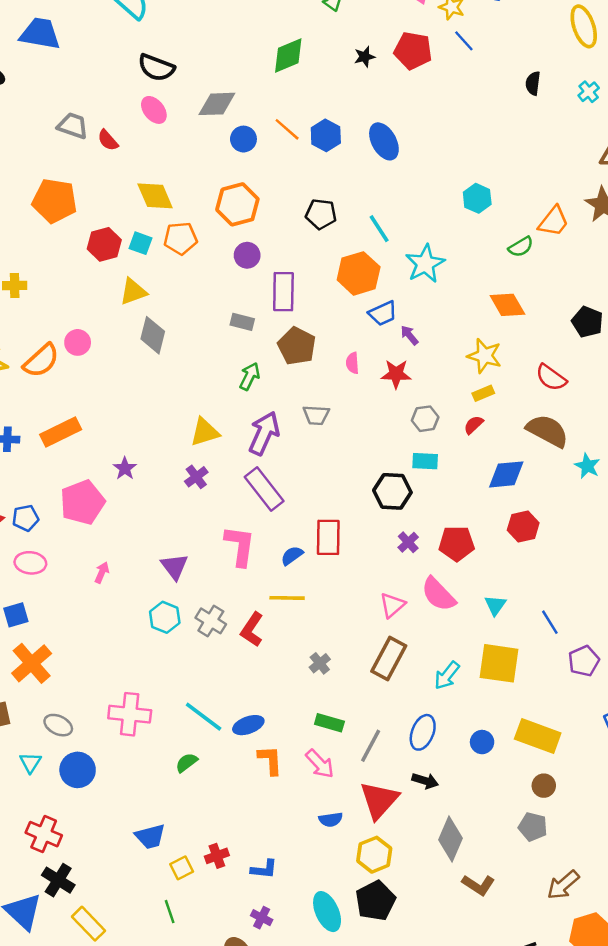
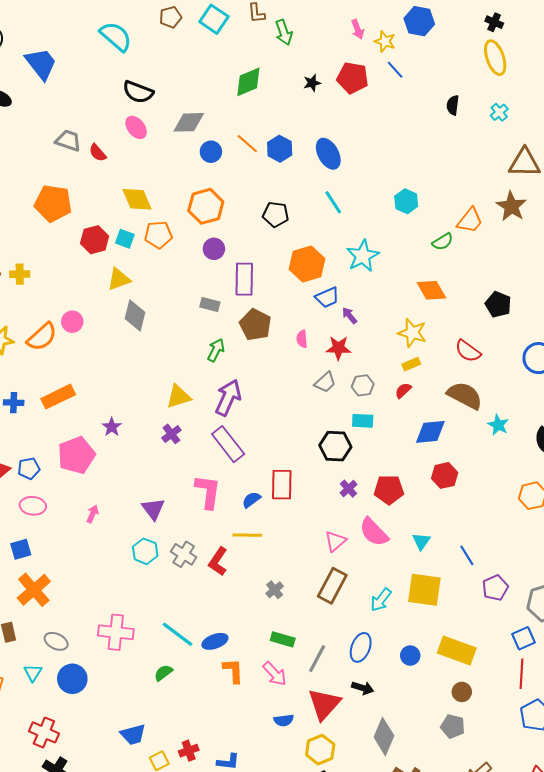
blue trapezoid: (40, 34) -> (41, 64), turned 42
cyan line: (379, 229) -> (333, 202), moved
gray trapezoid: (316, 415) -> (325, 382), moved, turned -45

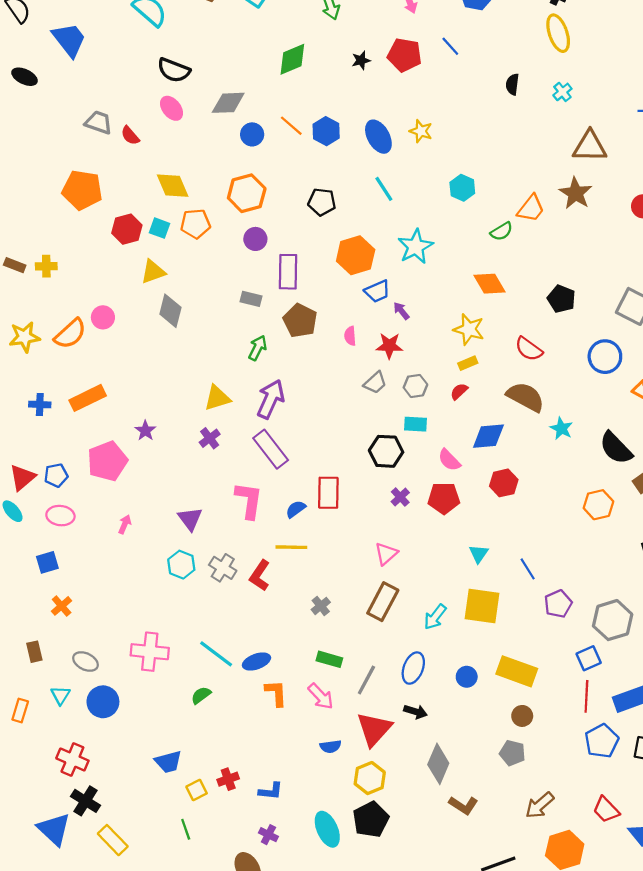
yellow star: (385, 41) -> (421, 131), moved
pink semicircle: (374, 532) -> (449, 460), moved, size x0.7
orange cross: (34, 590) -> (62, 606), size x0.6

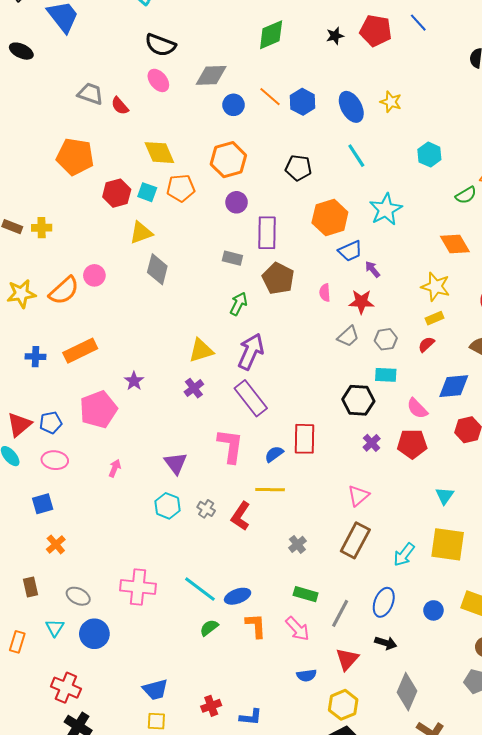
gray cross: (223, 568) -> (206, 509), size x0.7
green semicircle: (201, 695) -> (209, 628), moved
red triangle: (374, 729) -> (347, 659), size x0.7
yellow square: (197, 790) -> (156, 721), moved, turned 30

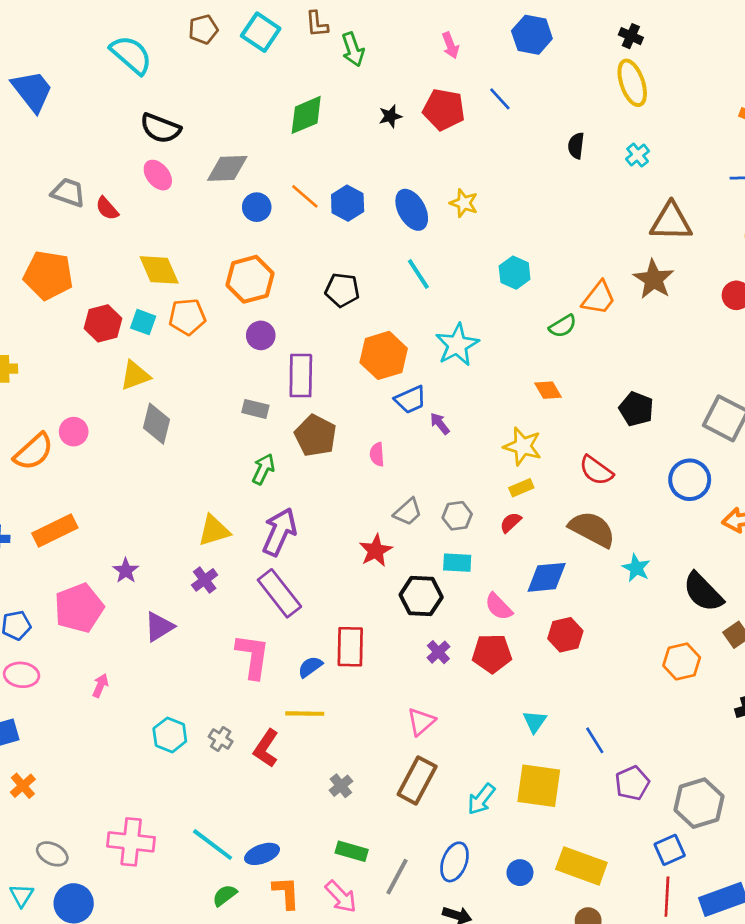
orange diamond: (455, 244) -> (548, 390), size x0.7
red star: (361, 302) -> (376, 551), moved, turned -30
purple triangle: (176, 463) -> (159, 627), moved, turned 35

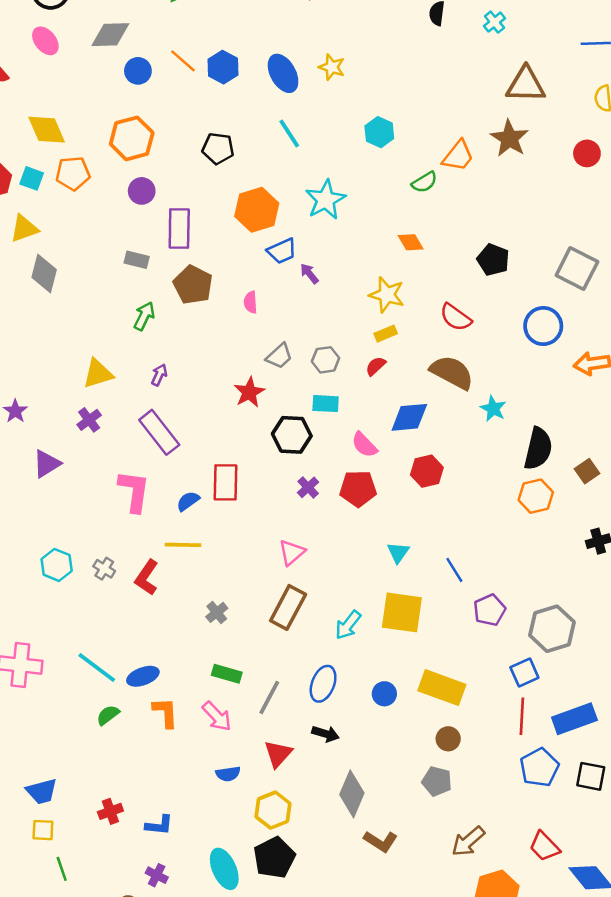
purple arrow: (279, 532) -> (159, 375), size x0.5
black semicircle: (703, 592) -> (538, 449), moved, turned -123

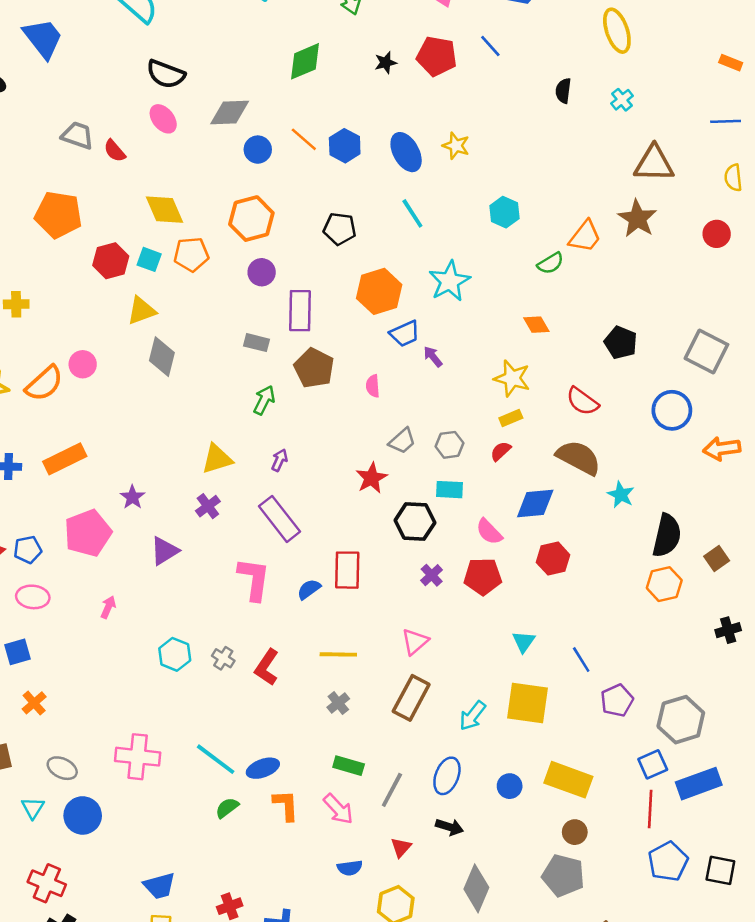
yellow line: (183, 545) -> (338, 654), moved
blue rectangle: (574, 719) -> (699, 784), moved
red triangle: (278, 754) -> (401, 847), size x0.7
gray pentagon: (437, 781) -> (563, 876), size x1.4

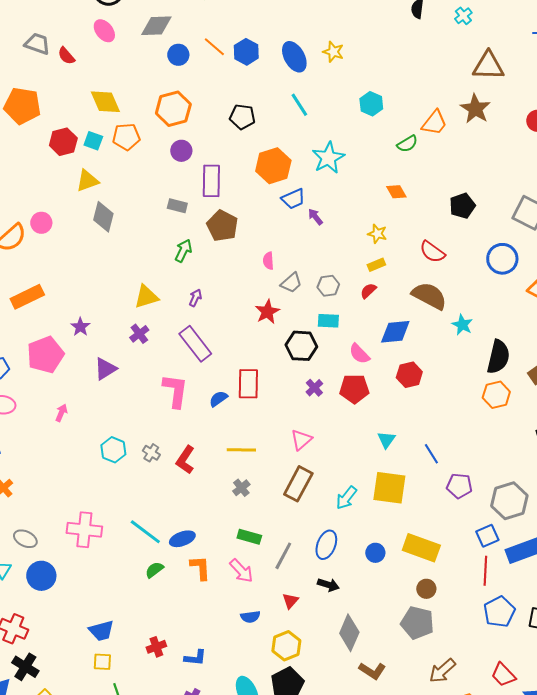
black pentagon: (621, 343) -> (462, 206), turned 30
yellow star: (512, 378) -> (377, 234), size x0.7
pink semicircle: (373, 386) -> (268, 261), moved
purple pentagon: (617, 700) -> (459, 486), turned 30

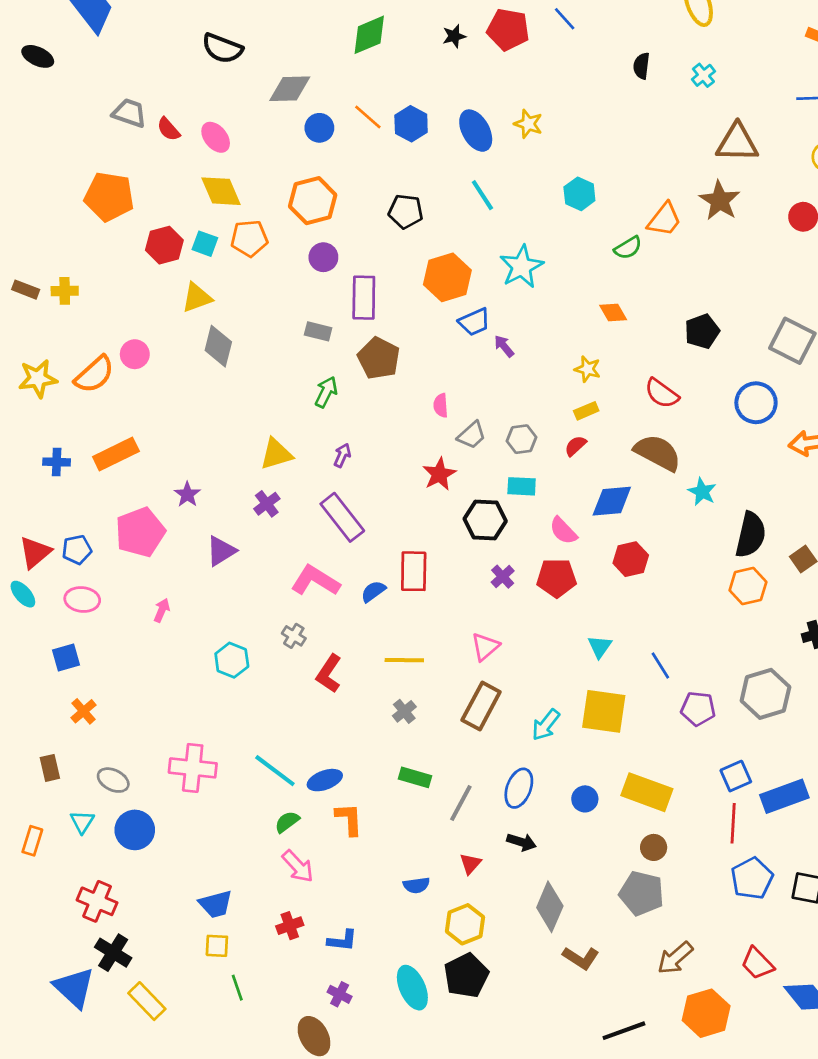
pink ellipse: (104, 31) -> (216, 137), moved
pink L-shape: (175, 391) -> (315, 581), turned -66
gray cross: (151, 453) -> (294, 636), moved
gray hexagon: (509, 501) -> (765, 694), moved
pink arrow: (241, 571) -> (298, 866), moved

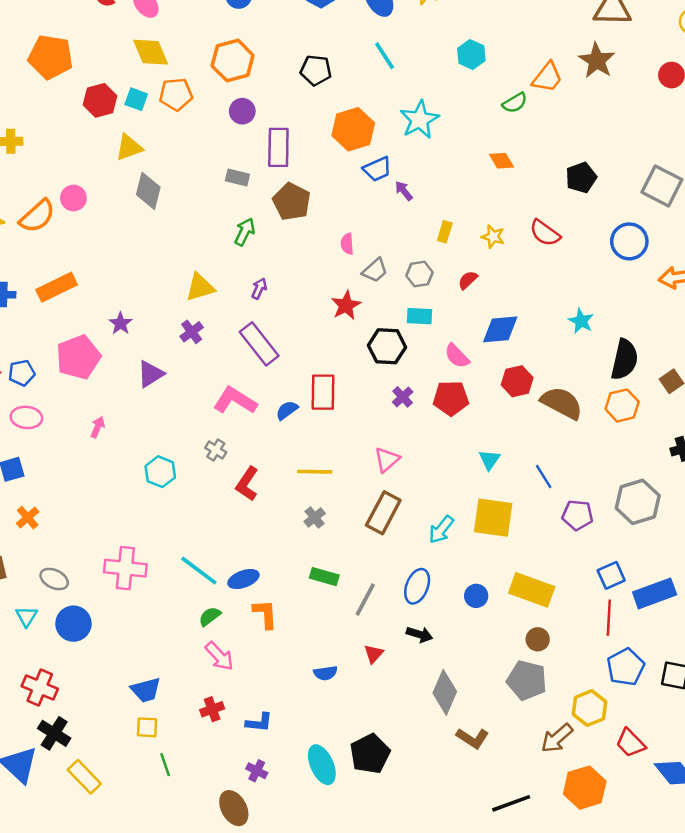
yellow star: (588, 369) -> (493, 237), moved
yellow rectangle: (586, 411) -> (445, 232), moved, turned -50
brown semicircle: (658, 453) -> (562, 403), moved
yellow hexagon: (465, 924) -> (589, 708), moved

